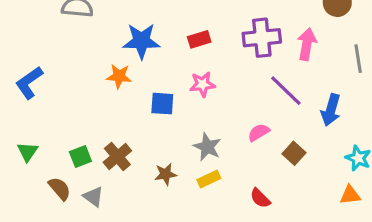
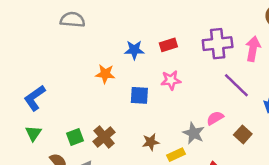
blue star: (141, 41) -> (134, 50), moved, size x0.7
blue L-shape: (29, 83) -> (35, 98), moved
gray star: (207, 147) -> (194, 133), moved
brown star: (166, 174) -> (151, 142), moved

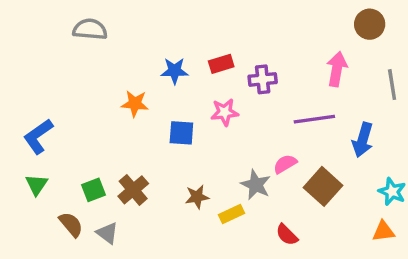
purple cross: (218, 44) -> (263, 79), moved, size x0.7
purple line: (236, 85) -> (314, 119), turned -52
brown square: (243, 134) -> (323, 186), size x1.5

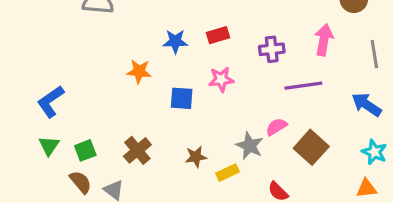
purple cross: (263, 79) -> (272, 49), moved
blue arrow: (363, 140) -> (366, 105), moved, turned 108
green square: (93, 190) -> (85, 150), moved

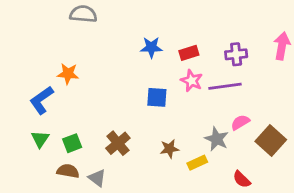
red rectangle: (218, 35) -> (189, 53), moved
orange star: (139, 71) -> (68, 74), moved
pink star: (221, 79) -> (192, 81), turned 30
purple line: (303, 86) -> (225, 86), moved
brown semicircle: (81, 182) -> (68, 171), turned -40

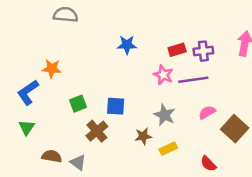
red rectangle: (189, 53) -> (177, 50), moved
blue square: (157, 97) -> (116, 106), moved
gray star: (217, 139) -> (164, 115), moved
green square: (72, 143) -> (78, 104), moved

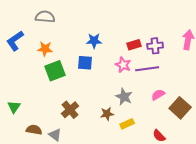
orange star: (52, 69) -> (45, 49), moved
blue L-shape: (28, 92) -> (15, 41), moved
green square: (78, 104) -> (55, 71), moved, size x1.5
blue square: (116, 106) -> (85, 63), moved

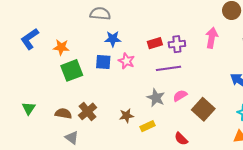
gray semicircle: (45, 17) -> (100, 14), moved
pink star: (123, 65) -> (126, 61), moved
gray star: (124, 97) -> (156, 98), moved
brown semicircle: (34, 130) -> (63, 114), moved

